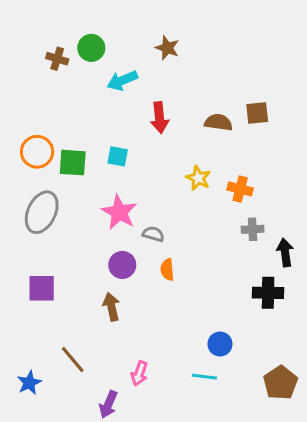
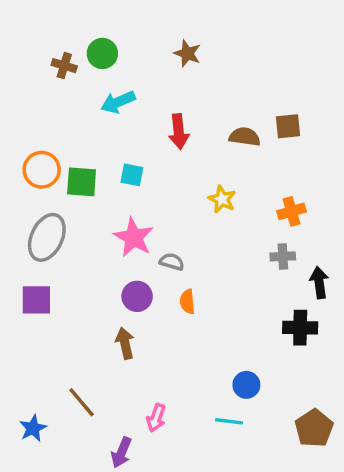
cyan arrow: (122, 80) -> (118, 102), moved
orange cross: (240, 189) -> (291, 211), moved, turned -30
purple square: (42, 288) -> (36, 300), moved

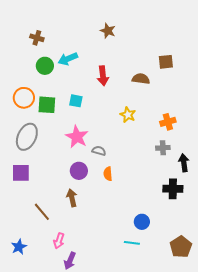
green circle: (102, 53) -> (45, 66), moved
brown square: (288, 126) -> (166, 62), moved
brown line: (82, 402) -> (42, 212), moved
pink arrow: (156, 418) -> (59, 241), moved

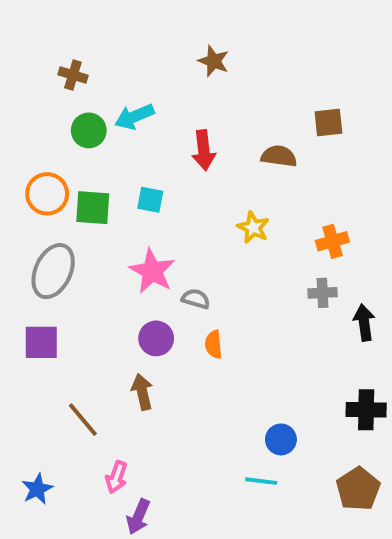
black cross: (173, 189) -> (366, 410), moved

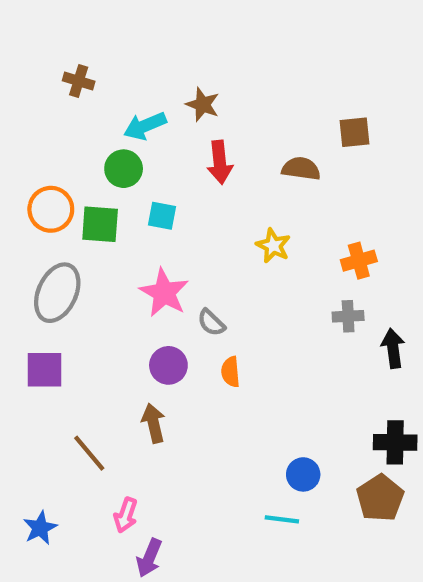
brown star: (214, 61) -> (203, 104), moved
green circle: (89, 130) -> (124, 169), moved
gray semicircle: (196, 299) -> (211, 323), turned -152
brown pentagon: (358, 489) -> (380, 498), moved

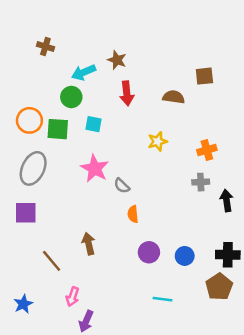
yellow star: (273, 246) -> (158, 141), turned 30
purple circle: (168, 365) -> (149, 252), moved
blue circle: (303, 474) -> (185, 256), moved

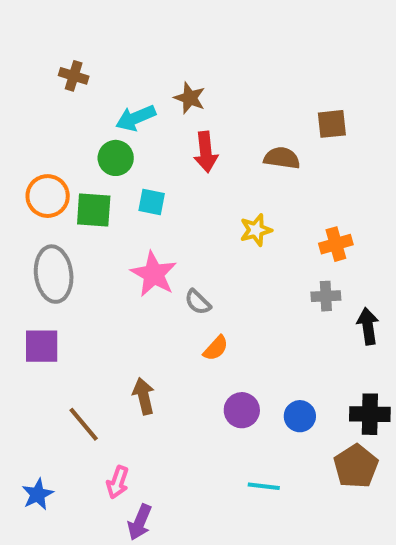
gray ellipse: (33, 168) -> (54, 274), turned -32
orange semicircle: (133, 214) -> (216, 348), turned -133

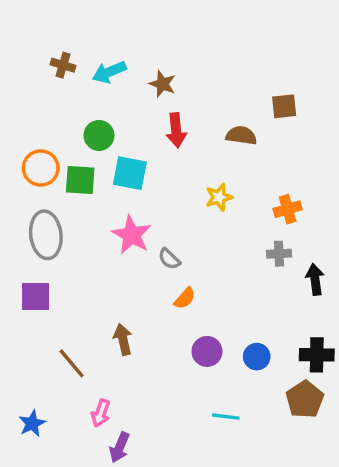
cyan arrow: (136, 118) -> (109, 72), moved
cyan square: (152, 202) -> (130, 173), size x1.5

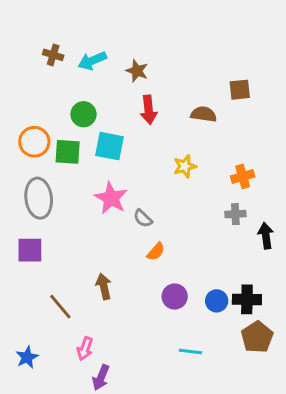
black cross: (317, 355) -> (247, 299), moved

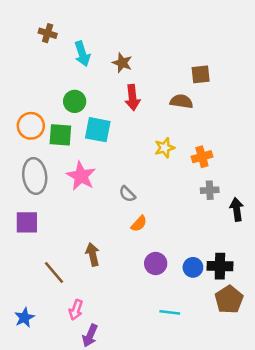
brown cross: (53, 55) -> (48, 33), moved
cyan arrow: (92, 61) -> (82, 54), turned -85
brown square: (240, 90) -> (201, 74), moved
orange cross: (243, 176) -> (202, 157), moved
pink star: (111, 198) -> (81, 176), moved

